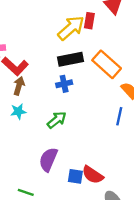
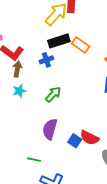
orange rectangle: (107, 64) -> (81, 45), moved, size x0.7
blue cross: (64, 84) -> (46, 60), moved
blue square: (75, 176) -> (75, 141), turned 32

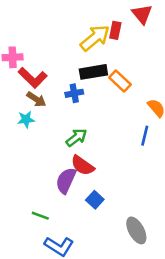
brown arrow: (17, 69) -> (36, 99), turned 105
cyan star: (19, 91) -> (26, 119), moved
red semicircle: (89, 138) -> (82, 165), moved

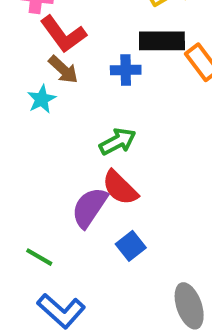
cyan star: (26, 119) -> (42, 99), turned -30

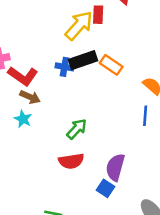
blue cross: (126, 70) -> (64, 67), moved, turned 30
red semicircle: (120, 188) -> (71, 161), moved, turned -35
purple semicircle: (89, 207) -> (115, 167), moved

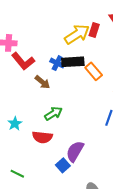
brown arrow: (30, 97) -> (42, 82), moved
cyan star: (23, 119) -> (15, 124), moved

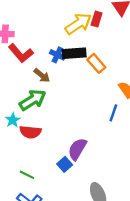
green arrow: (53, 113) -> (33, 100), moved, size x1.4
red semicircle: (42, 137) -> (30, 132), moved
green line: (17, 174) -> (27, 175), moved

